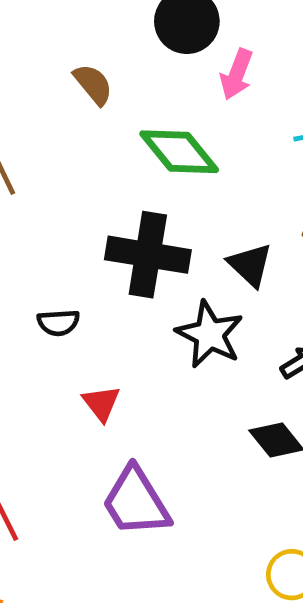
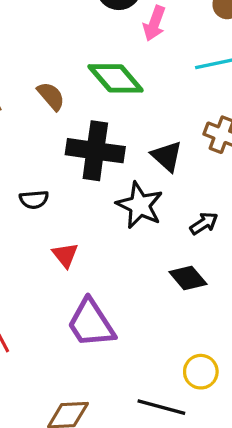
brown semicircle: (93, 84) -> (51, 96), moved

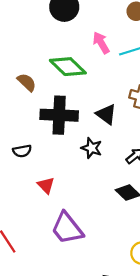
pink arrow: (154, 23) -> (101, 43), moved, turned 135
black star: (140, 205) -> (92, 148), size x0.7

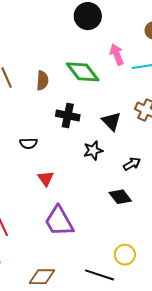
brown semicircle: (27, 82) -> (42, 80), turned 42
black cross: (59, 115) -> (68, 115), size x0.7
black star: (92, 148) -> (93, 150), turned 30

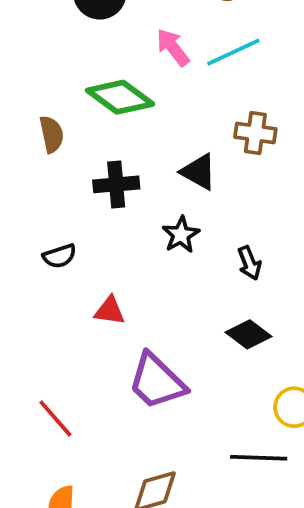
black arrow: (132, 164) -> (249, 263), moved, turned 114
red triangle: (46, 178) -> (110, 311), turned -30
black diamond: (120, 197) -> (249, 334), moved

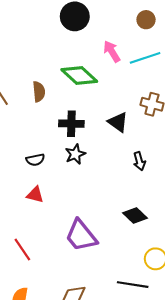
black star: (181, 235) -> (75, 154), moved
black arrow: (249, 263) -> (139, 161), moved
red triangle: (110, 311) -> (35, 195), moved

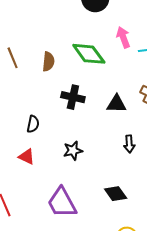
black triangle: (118, 122) -> (116, 104), turned -45
black star: (75, 154) -> (73, 151), moved
black semicircle: (35, 160) -> (33, 124), turned -78

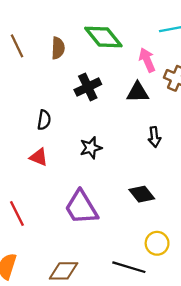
pink arrow: (123, 37) -> (147, 60), moved
black cross: (73, 97) -> (88, 87), turned -35

